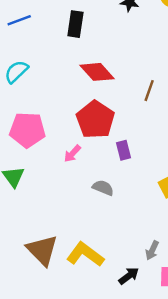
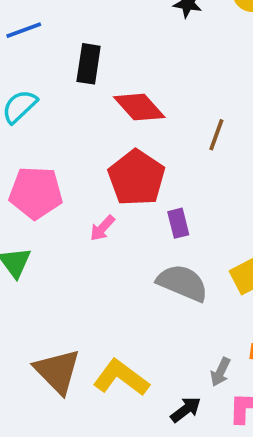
black rectangle: (75, 24) -> (89, 64), moved
gray semicircle: (103, 188) -> (182, 283), moved, size x1.6

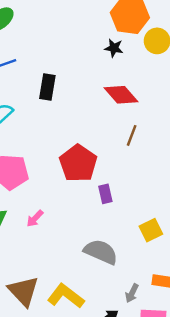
red diamond: (139, 107) -> (121, 95), moved
pink arrow: (102, 228) -> (35, 218), moved
gray semicircle: (182, 283) -> (101, 252), moved

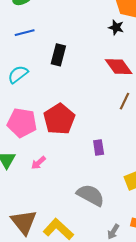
red pentagon: (78, 163) -> (59, 119), moved

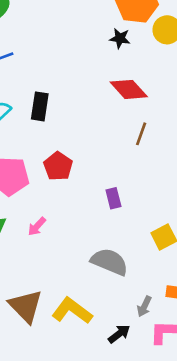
black rectangle: (58, 55) -> (40, 106), moved
red pentagon: (59, 119) -> (58, 166), size x0.7

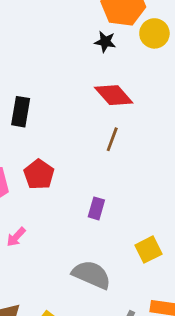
brown line: (141, 134) -> (112, 139), moved
purple rectangle: (113, 198) -> (96, 208), turned 30

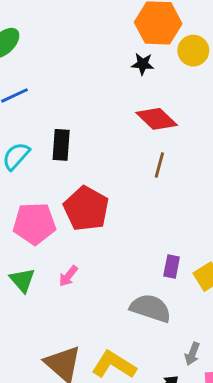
red pentagon: (39, 174) -> (86, 209), size x1.4
purple rectangle: (96, 208) -> (172, 266), moved

